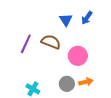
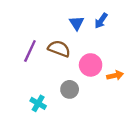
orange arrow: (86, 82) -> (115, 75), moved
gray circle: (67, 84) -> (70, 89), moved

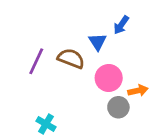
blue triangle: (77, 23) -> (98, 42), moved
gray circle: (70, 89) -> (118, 107), moved

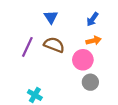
blue triangle: (98, 42) -> (51, 17), moved
orange arrow: (138, 91) -> (94, 41), moved

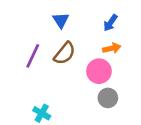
brown semicircle: (54, 45) -> (65, 53), turned 108

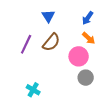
orange arrow: (112, 48) -> (89, 38), turned 56

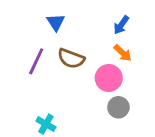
blue triangle: (48, 16) -> (56, 22), moved
brown semicircle: (51, 42) -> (71, 58), turned 72

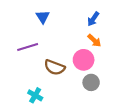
brown semicircle: (71, 58) -> (55, 67), moved
purple line: (36, 61) -> (28, 47), turned 48

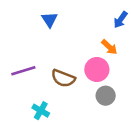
blue arrow: (93, 19) -> (121, 20), moved
purple line: (28, 47) -> (23, 71), moved

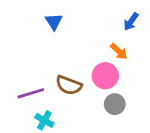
purple line: (23, 71) -> (31, 93), moved

